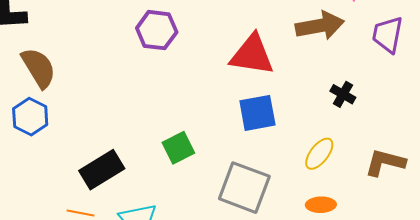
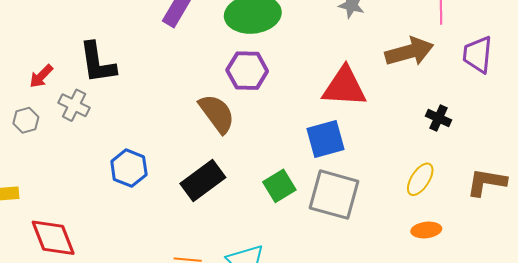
brown semicircle: (39, 68) -> (217, 114), moved
blue square: (257, 113) -> (326, 139), moved
black rectangle: (102, 170) -> (203, 181), moved
gray square: (244, 188) -> (334, 195), moved

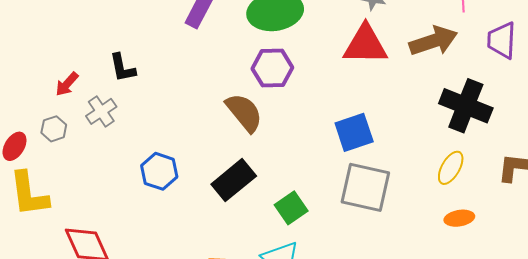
black L-shape: (97, 63) -> (122, 68), size x0.7
red triangle: (344, 87) -> (365, 45), moved
gray cross: (74, 105) -> (101, 111), turned 32
black cross: (438, 118) -> (466, 106), size x2.0
green square: (279, 186) -> (291, 208), moved

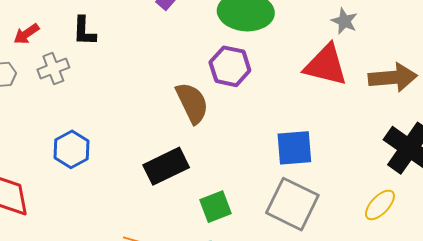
blue hexagon: (159, 171) -> (71, 149), moved

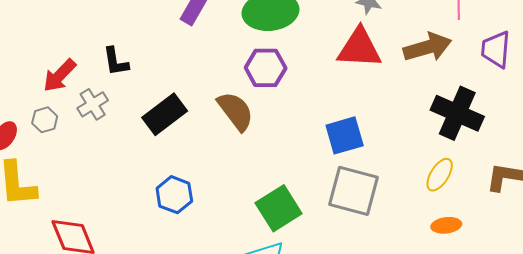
red arrow: (26, 34) -> (60, 76), size x1.4
blue hexagon: (71, 149) -> (174, 195), moved
black rectangle: (166, 166) -> (165, 114), moved
green square: (215, 207) -> (279, 208), size x1.4

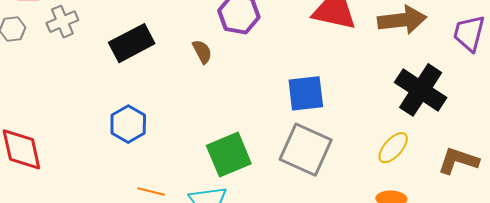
brown semicircle: (236, 111) -> (202, 52), size x0.6

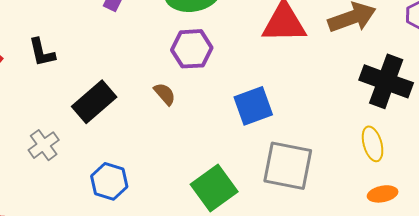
gray cross: (62, 22) -> (44, 145), moved
blue square: (306, 93) -> (253, 106), moved
yellow ellipse: (393, 148) -> (373, 144), turned -44

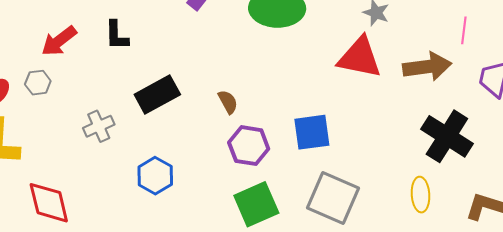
purple hexagon: (192, 49) -> (249, 146), moved

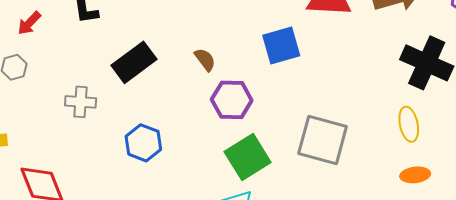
red arrow: (59, 41) -> (29, 23), size x0.7
gray cross: (99, 126) -> (81, 102), turned 36
blue square: (312, 132) -> (281, 45), moved

